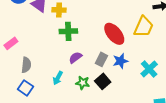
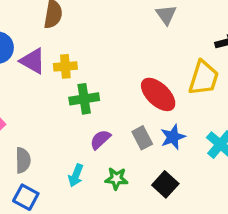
gray rectangle: (101, 59) -> (142, 138), turned -48
black square: (103, 81) -> (165, 184), moved

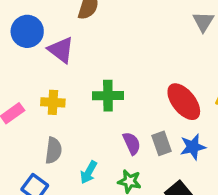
yellow cross: (65, 66) -> (53, 102), moved
purple semicircle: (100, 140) -> (132, 143), moved, turned 100
gray semicircle: (23, 160) -> (53, 150), moved

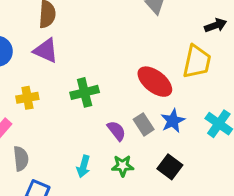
purple triangle: (61, 50) -> (46, 51), moved
yellow cross: (53, 102) -> (27, 98), moved
gray semicircle: (53, 150) -> (21, 159), moved

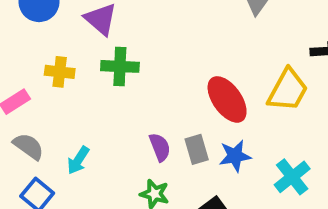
green cross: (85, 92) -> (120, 66), moved
gray semicircle: (21, 159) -> (28, 146), turned -65
cyan arrow: (83, 166) -> (78, 160), moved

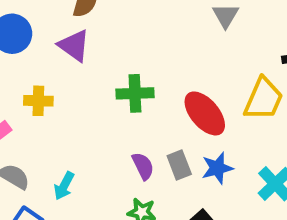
green cross: (120, 66) -> (135, 93), moved

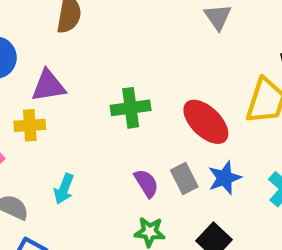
purple triangle: (74, 45) -> (48, 86), moved, turned -39
cyan arrow: (64, 186) -> (64, 189), moved

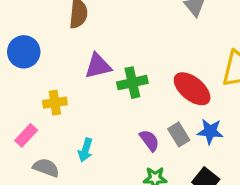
purple triangle: (48, 86) -> (98, 66), moved
blue star: (225, 178) -> (210, 131), turned 30

